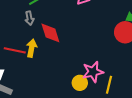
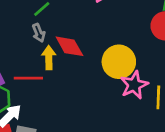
yellow arrow: (32, 48) -> (49, 58), moved
yellow circle: (80, 83) -> (119, 62), moved, size x1.6

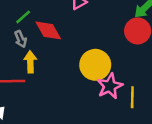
red diamond: (69, 46) -> (48, 30), moved

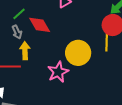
pink star: (110, 86) -> (58, 72), moved
yellow line: (132, 97) -> (107, 42), moved

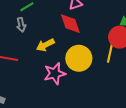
red diamond: (40, 25) -> (70, 24), moved
yellow arrow: (25, 51) -> (45, 45), moved, turned -126

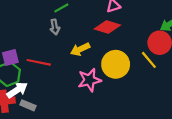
red diamond: (70, 24) -> (107, 27), turned -55
yellow line: (110, 53) -> (149, 60), turned -54

